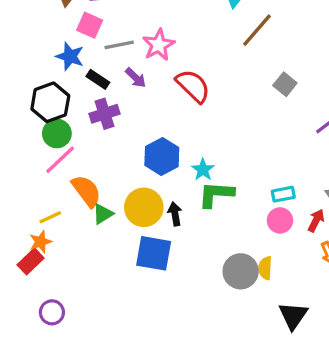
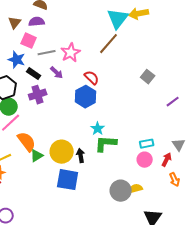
brown line: (257, 30) -> (109, 44), moved
red semicircle: (193, 86) -> (92, 78), size x0.7
blue hexagon: (162, 156) -> (86, 97), moved
yellow semicircle: (265, 268) -> (136, 189), turned 72

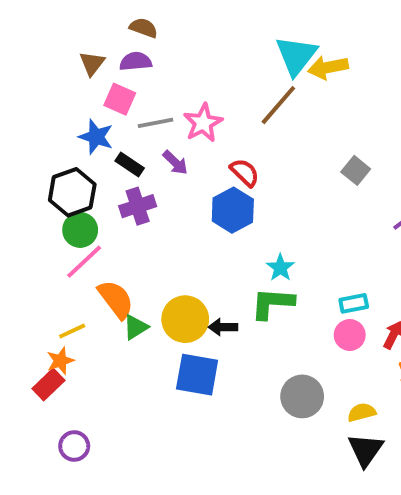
yellow arrow: (139, 14) -> (328, 67), moved
cyan star: (98, 129) -> (280, 268), moved
black arrow: (81, 156) -> (223, 327), turned -80
yellow semicircle: (136, 189) -> (362, 412), moved

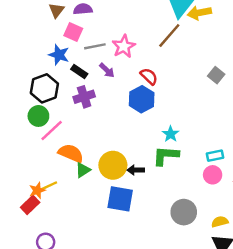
green circle: (80, 230) -> (38, 116), moved
orange semicircle: (116, 299) -> (71, 153), turned -30
yellow line: (72, 331) -> (49, 186), moved

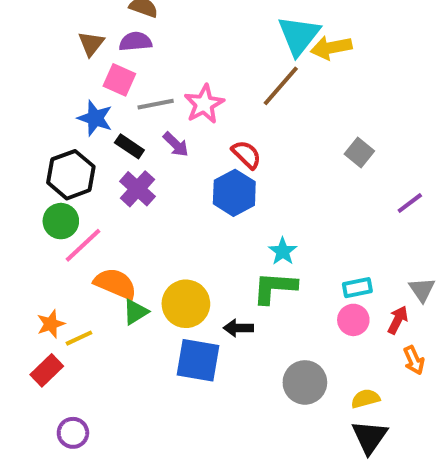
purple cross: (84, 97) -> (137, 189), turned -30
black arrow: (136, 170) -> (238, 328), moved
orange star: (37, 190) -> (51, 324), moved

